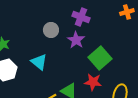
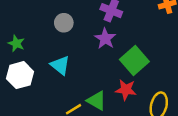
gray circle: (51, 30) -> (64, 23), moved

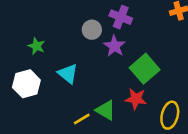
gray circle: (64, 23) -> (92, 30), moved
green star: (16, 43) -> (36, 46), moved

